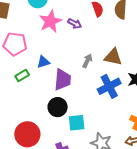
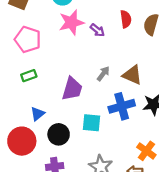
blue triangle: (43, 62) -> (38, 114), moved, turned -32
black circle: (58, 107) -> (59, 134), moved
cyan square: (77, 123) -> (92, 123), moved

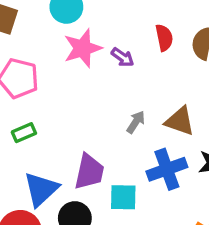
purple trapezoid: (72, 89) -> (89, 172), moved
blue triangle: (38, 114) -> (41, 189), size x1.6

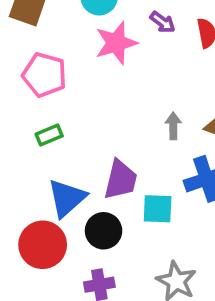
purple arrow: (123, 57) -> (163, 22), moved
gray arrow: (136, 122) -> (173, 126), turned -35

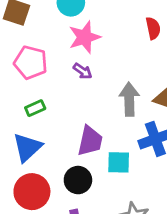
purple arrow: (163, 22) -> (83, 71), moved
gray arrow: (173, 126) -> (129, 99), size x1.6
blue triangle: (67, 198) -> (27, 147), moved

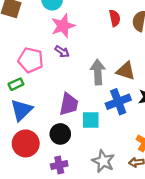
pink pentagon: (31, 63) -> (31, 60), moved
green rectangle: (35, 108) -> (16, 84), moved

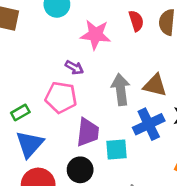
pink star: (63, 26) -> (96, 35), moved, turned 30
pink pentagon: (31, 60) -> (61, 97), moved

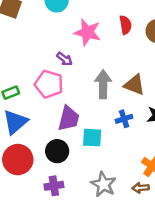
blue cross: (149, 124) -> (124, 119), size x0.6

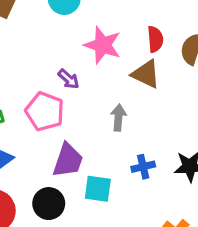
gray arrow: (103, 84) -> (118, 118), size x0.7
brown triangle: (134, 85) -> (146, 74), moved

